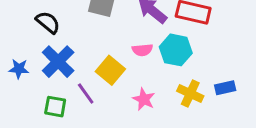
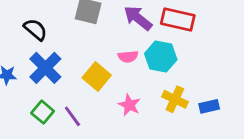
blue rectangle: (225, 88) -> (209, 106), moved
purple line: (86, 94) -> (72, 116), moved
green square: (55, 107) -> (43, 112), turned 30

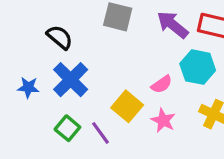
pink semicircle: (128, 57) -> (162, 84), moved, turned -30
yellow square: (97, 76) -> (127, 106), moved

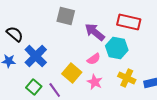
purple arrow: (173, 25) -> (95, 32), moved
black semicircle: (60, 37) -> (15, 34), moved

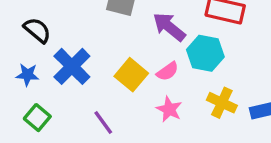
yellow square: (72, 73) -> (131, 75), moved
green square: (34, 87) -> (37, 118), moved

